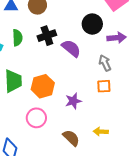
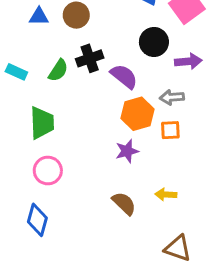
green semicircle: (17, 38) -> (58, 70), moved, turned 35
gray arrow: (105, 63) -> (172, 97), turned -70
orange hexagon: (43, 86) -> (137, 114), moved
pink circle: (36, 118) -> (48, 171), moved

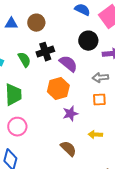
green semicircle: (58, 70) -> (24, 60), turned -63
orange hexagon: (137, 114) -> (58, 89), moved
yellow arrow: (166, 194) -> (95, 135), moved

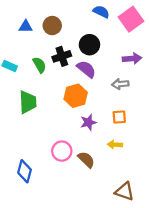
black circle: (88, 41) -> (89, 45), moved
orange square: (99, 100) -> (119, 117), moved
pink circle: (17, 127) -> (62, 151), moved

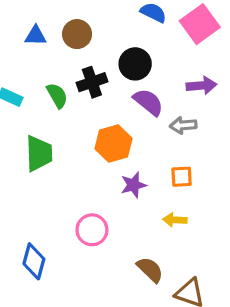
purple semicircle: (86, 69) -> (148, 102), moved
brown semicircle: (86, 160) -> (150, 270), moved

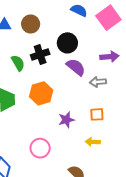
orange hexagon: (114, 144) -> (41, 93), moved

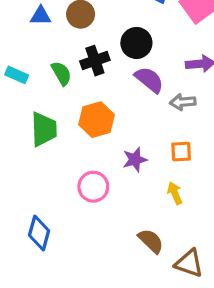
yellow arrow: (93, 142) -> (175, 193), turned 64
pink circle: (40, 148) -> (93, 187), moved

